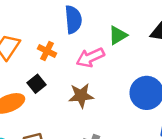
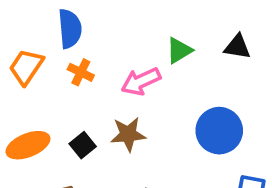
blue semicircle: (73, 20) -> (70, 29), moved
black square: (37, 84) -> (83, 145), moved

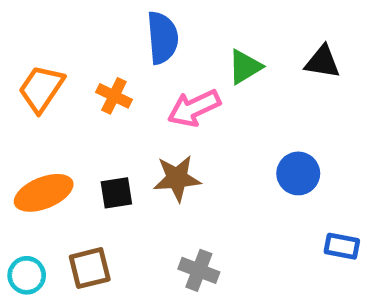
blue semicircle: (70, 29) -> (162, 38), moved
blue circle: (219, 131) -> (298, 173), size x0.7
black square: (83, 145) -> (116, 193), turned 30

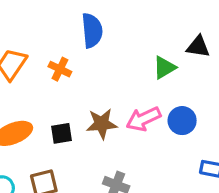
green triangle: (245, 67) -> (164, 68), moved
pink arrow: (194, 108) -> (143, 119), moved

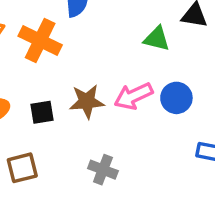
green triangle: (164, 68) -> (157, 39), turned 45
orange cross: (60, 69) -> (40, 40), size x1.6

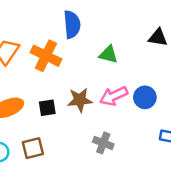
green triangle: (157, 39) -> (108, 54), moved
gray cross: (103, 170) -> (103, 143), moved

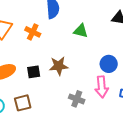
orange cross: (46, 56) -> (33, 32), size x0.7
pink arrow: (114, 96) -> (102, 87), moved, turned -70

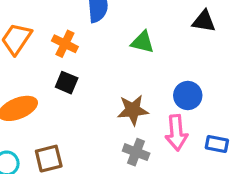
brown star: (59, 66) -> (133, 110), moved
black square: (34, 72) -> (67, 83), moved, turned 32

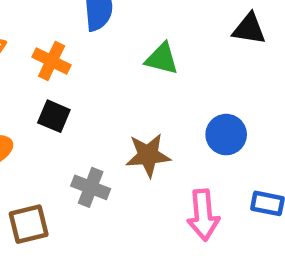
pink arrow: (176, 133) -> (203, 215), moved
gray cross: (136, 152) -> (91, 187), moved

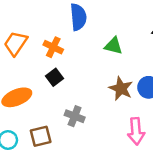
black square: (54, 116) -> (54, 77), turned 30
brown star: (148, 155) -> (121, 89), moved, turned 30

